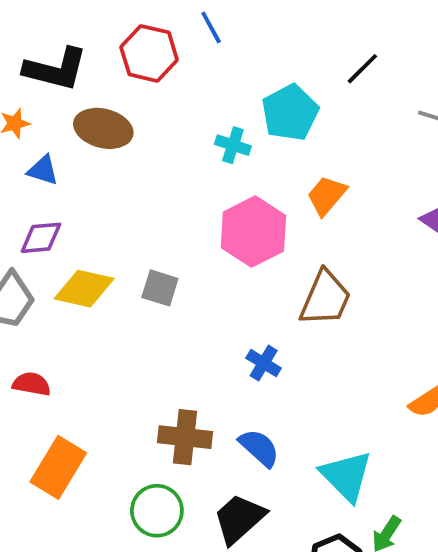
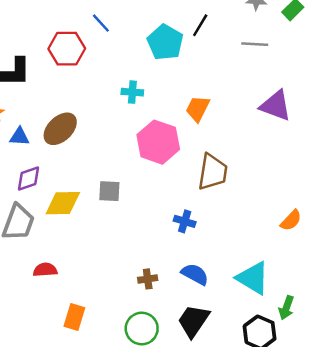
cyan pentagon: (290, 113) -> (165, 42), moved
brown ellipse: (103, 128) -> (60, 129), moved, turned -44
brown cross: (185, 437) -> (148, 279), size x0.6
orange rectangle: (58, 467) -> (74, 317), size x0.7

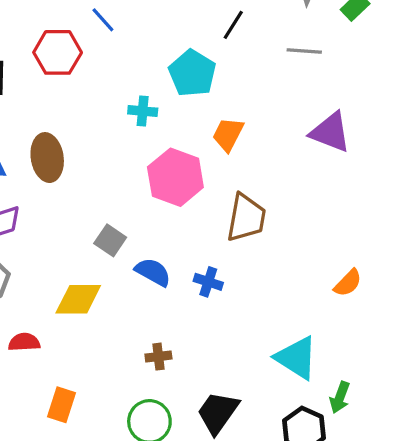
cyan pentagon: (165, 42) -> (192, 73), moved
brown ellipse: (60, 129) -> (47, 158), turned -56
gray square: (109, 191) -> (110, 240), turned 30
yellow diamond: (63, 203) -> (78, 299), moved
blue semicircle: (195, 274) -> (153, 272), moved

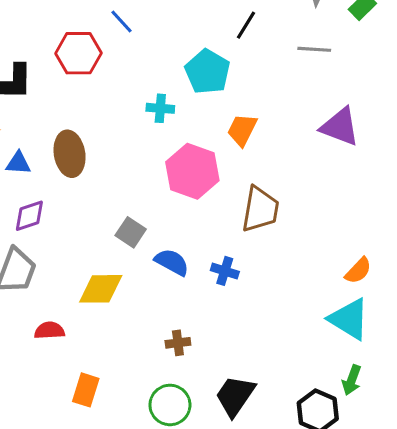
cyan triangle: (296, 358) -> (349, 319), moved

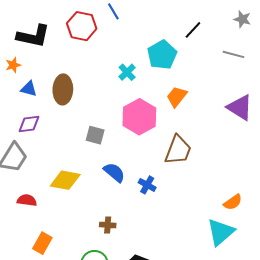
cyan cross: (160, 108) -> (127, 72), turned 30
gray square: (131, 232) -> (95, 135), moved, turned -30
cyan triangle: (349, 319) -> (221, 232), turned 36

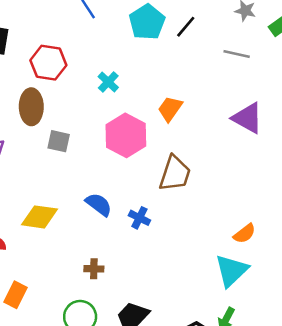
red hexagon: (82, 26) -> (48, 63), moved
cyan pentagon: (162, 55) -> (147, 22), moved
gray square: (95, 135) -> (59, 141), moved

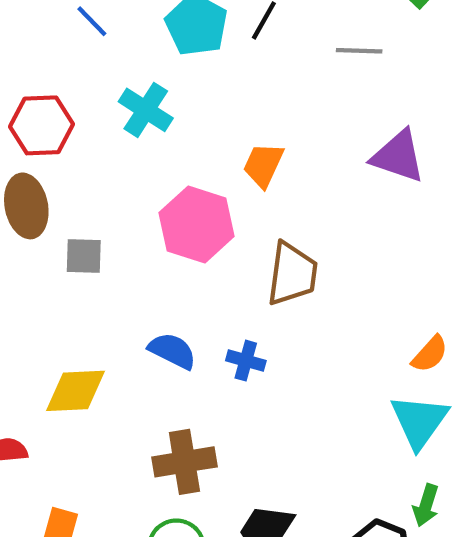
cyan cross: (108, 82) -> (146, 110), moved, size x1.4
brown cross: (94, 269) -> (184, 462), size x1.8

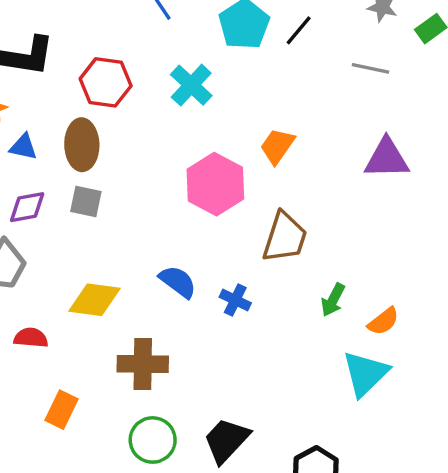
purple triangle: (398, 156) -> (387, 158), turned -30
gray square: (84, 256) -> (86, 202), moved
brown cross: (184, 462) -> (143, 364), moved
green arrow: (426, 505) -> (333, 300), moved

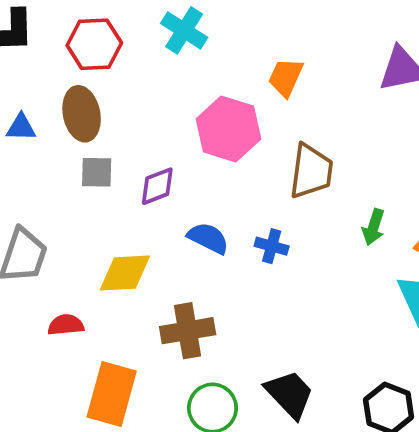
purple diamond: (27, 207) -> (157, 186), moved
orange rectangle: (62, 410) -> (112, 394), size x1.6
black trapezoid: (226, 440) -> (289, 394), turned 104

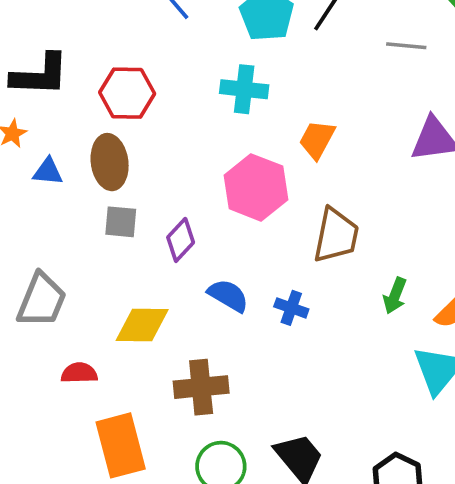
cyan cross: (184, 30) -> (244, 89), moved, turned -30
purple diamond: (157, 186) -> (181, 240), turned -30
orange rectangle: (112, 394) -> (121, 445), turned -34

